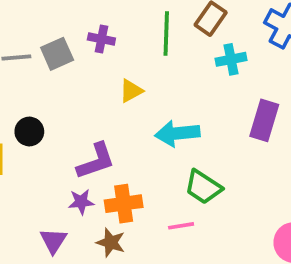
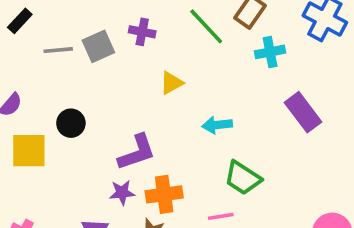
green line: (166, 33) -> (206, 26), turned -45
purple rectangle: (264, 120) -> (303, 112), turned -54
cyan arrow: (177, 133) -> (217, 125), size x0.7

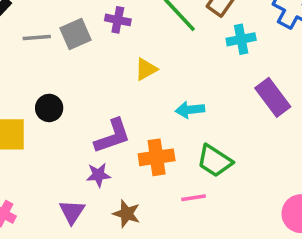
orange cross: (164, 194) -> (157, 157), moved

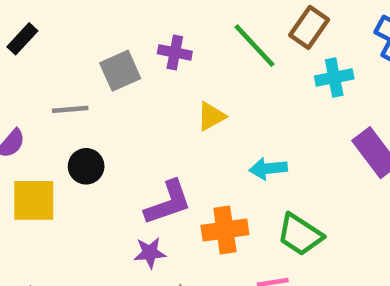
gray line: (37, 38) -> (70, 109), moved

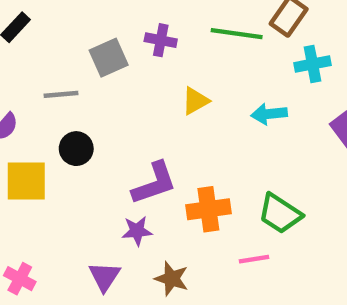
green line: (255, 46) -> (237, 34), turned -39
cyan arrow: (268, 169) -> (269, 114), moved

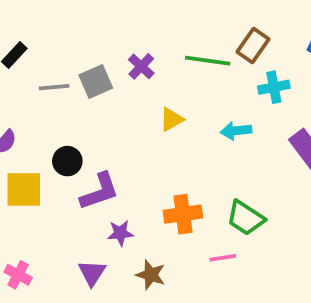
purple cross: (161, 40) -> (141, 66), turned 32
gray line: (61, 94) -> (54, 87), moved
purple L-shape: (154, 183) -> (100, 191), moved

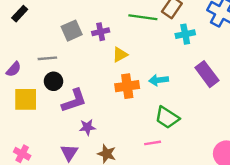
purple cross: (141, 66) -> (101, 32), moved, turned 35
gray line: (54, 87) -> (47, 58), moved
cyan arrow: (236, 131) -> (159, 80), moved
orange cross: (183, 214) -> (127, 86), moved

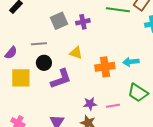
yellow triangle: (120, 55) -> (76, 53), moved, turned 48
purple star: (87, 127) -> (90, 104), moved
pink line: (153, 143) -> (113, 106), moved

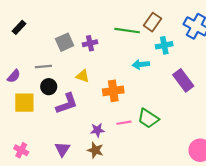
cyan arrow: (131, 62) -> (141, 64), moved
pink line: (113, 106) -> (124, 123), moved

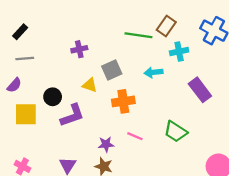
gray square: (65, 42) -> (112, 70), moved
purple cross: (90, 43) -> (79, 49), moved
gray line: (43, 67) -> (25, 58), moved
green trapezoid: (148, 118) -> (176, 132), moved
pink line: (124, 123) -> (135, 136), turned 32

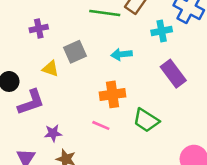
cyan cross: (179, 52) -> (162, 31), moved
orange cross: (123, 101) -> (112, 94), moved
purple star: (106, 144) -> (53, 133), moved

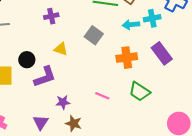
gray square: (75, 52) -> (94, 35), moved, turned -30
cyan arrow: (122, 54) -> (131, 25), moved
orange cross: (112, 94) -> (127, 58), moved

